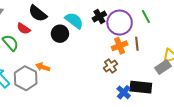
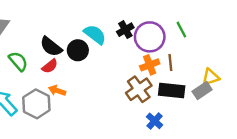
black semicircle: (38, 13) -> (51, 47), moved
red semicircle: (24, 29) -> (50, 66), moved, turned -72
brown cross: (110, 66) -> (139, 89), size x1.5
black rectangle: (141, 87) -> (172, 90), moved

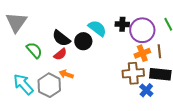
black cross: (125, 30) -> (122, 24), turned 32
brown cross: (139, 89) -> (133, 73), turned 30
blue cross: (155, 121) -> (146, 90), moved

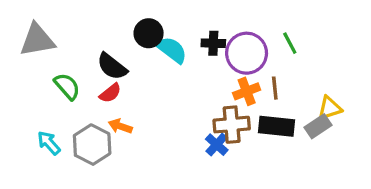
gray triangle: (16, 22) -> (37, 40), turned 45
black circle: (83, 41) -> (149, 33), moved
cyan arrow: (23, 84) -> (49, 143), size x0.7
blue cross: (146, 90) -> (217, 145), moved

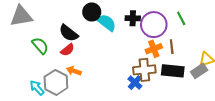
cyan arrow: (49, 143) -> (37, 88), moved

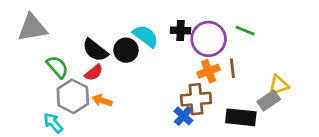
black circle: (92, 12) -> (126, 50), moved
green line: (181, 18) -> (245, 31), turned -40
black rectangle: (173, 71) -> (241, 117), moved
gray hexagon: (56, 82) -> (73, 96), moved

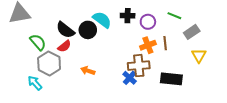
purple circle: (209, 39) -> (148, 22), size x0.6
yellow triangle: (279, 85) -> (199, 55), turned -42
orange arrow: (102, 101) -> (88, 71), moved
gray rectangle: (269, 101) -> (192, 32), moved

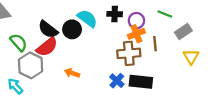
orange cross: (148, 45) -> (136, 34), moved
red semicircle: (64, 46) -> (47, 47), size x1.5
brown cross: (139, 66) -> (129, 53), moved
black rectangle: (171, 79) -> (141, 82), moved

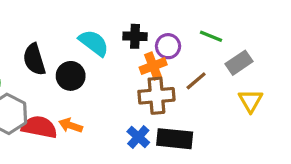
black semicircle: (48, 29) -> (34, 59), turned 35
black circle: (72, 29) -> (71, 76), moved
orange cross: (136, 34) -> (153, 66), moved
brown line: (155, 44) -> (196, 81), turned 56
red semicircle: (47, 47) -> (39, 127), moved, turned -130

